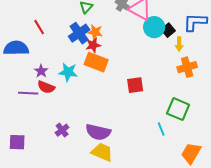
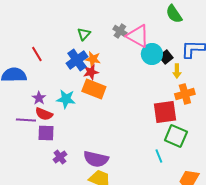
red square: (135, 85) -> (165, 112), moved, size x1.4
purple square: (17, 142) -> (46, 133), moved

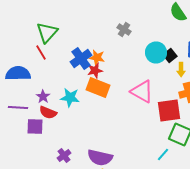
green triangle: (84, 34) -> (47, 32), moved, size x1.6
pink triangle: (138, 36) -> (142, 92), moved
purple line: (26, 120) -> (18, 108), moved
purple square: (46, 133) -> (35, 126), moved
cyan line: (159, 156) -> (163, 154), turned 64

